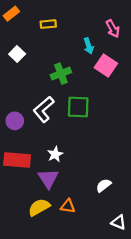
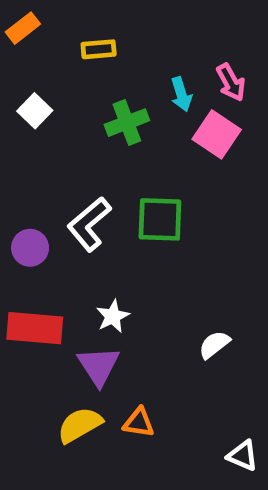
pink arrow: (113, 29) -> (231, 82), moved
green cross: (61, 74) -> (127, 123), moved
white semicircle: (104, 185) -> (214, 345), moved

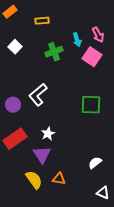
green square: (160, 219) -> (91, 105), moved
red rectangle: (35, 328) -> (15, 139), turned -40
white semicircle: (214, 345) -> (95, 163), moved
yellow semicircle: (80, 425) -> (34, 180), turned 84

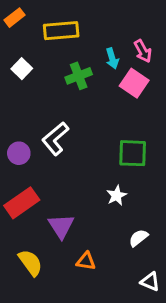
yellow rectangle: (42, 21) -> (61, 31), size x1.6
white star: (48, 134) -> (117, 196), moved
yellow semicircle: (34, 180) -> (30, 263), moved

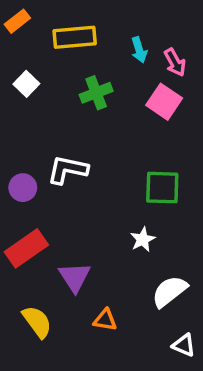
cyan arrow: (112, 58) -> (139, 50), moved
white L-shape: (55, 139) -> (68, 170), turned 52
white semicircle: (138, 238) -> (169, 291), size x1.5

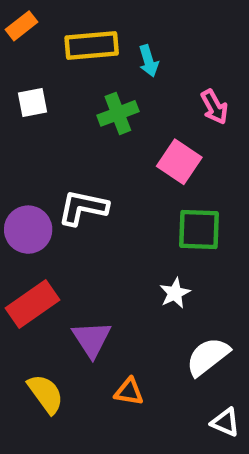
cyan arrow: (139, 50) -> (149, 61), moved
pink arrow: (175, 62) -> (214, 107), moved
white square: (26, 84) -> (32, 103), turned 35
pink square: (164, 102) -> (179, 162), moved
purple circle: (23, 188) -> (28, 230), size x1.4

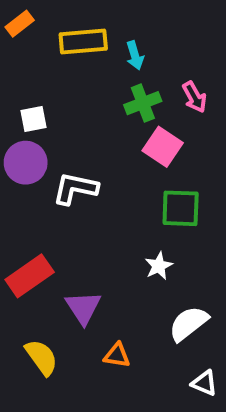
white square: (32, 103) -> (34, 119), moved
green cross: (118, 113) -> (143, 103), moved
purple circle: (28, 230) -> (26, 163), moved

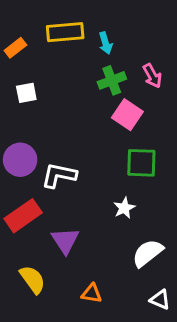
orange rectangle: (20, 24) -> (15, 48), moved
purple circle: (26, 163) -> (20, 160), moved
white L-shape: (75, 188) -> (59, 175), moved
orange triangle: (117, 355) -> (92, 293), moved

